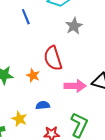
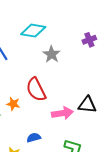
orange star: (33, 75) -> (13, 104), moved

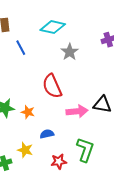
orange star: (13, 104) -> (28, 112), moved

